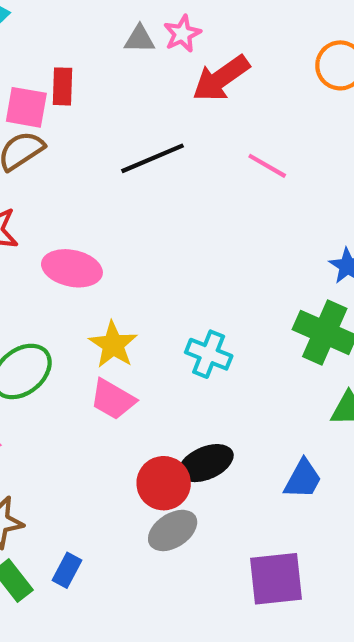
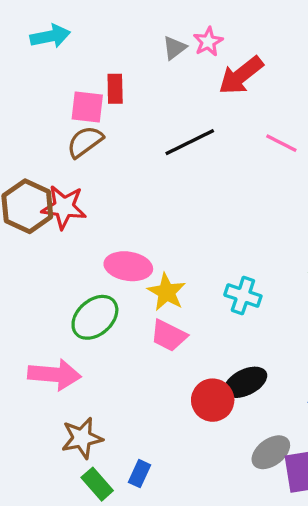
gray triangle: (140, 39) -> (174, 48), turned -35
pink ellipse: (72, 268) -> (128, 266), moved
gray ellipse: (173, 530) -> (271, 452), moved

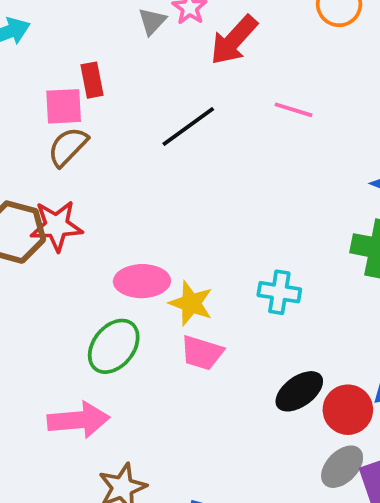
red circle: (213, 400) -> (348, 410), moved

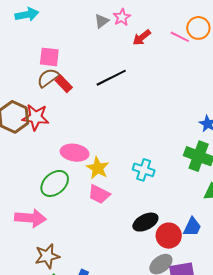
red arrow: (234, 40) -> (142, 38), size x0.7
red rectangle: (92, 80) -> (64, 84), moved, turned -42
pink line: (294, 110) -> (180, 37), moved

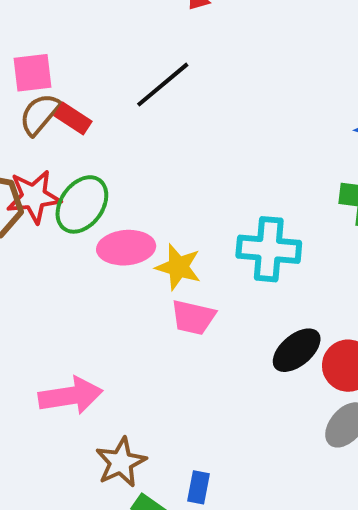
cyan cross: (144, 170) -> (269, 249), size x1.4
green ellipse: (55, 183) -> (82, 204), moved

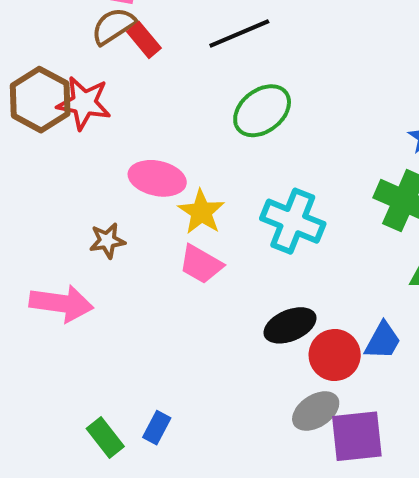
green ellipse: (82, 204) -> (262, 111), moved
brown star: (121, 462) -> (107, 241), moved, size x0.7

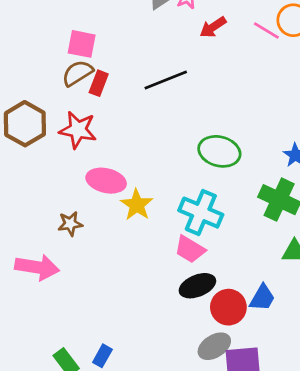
red rectangle: (144, 40) -> (99, 83), turned 60
red star: (84, 103) -> (78, 130), moved
green ellipse: (262, 111) -> (219, 151), moved, turned 51
pink trapezoid: (201, 264) -> (190, 249), moved

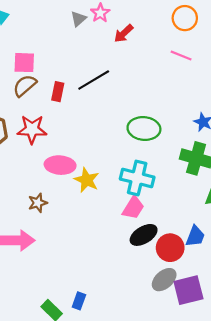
pink line: (266, 31) -> (181, 55), moved
red rectangle: (99, 83) -> (58, 92), moved
pink trapezoid: (190, 249) -> (133, 208), turned -80

